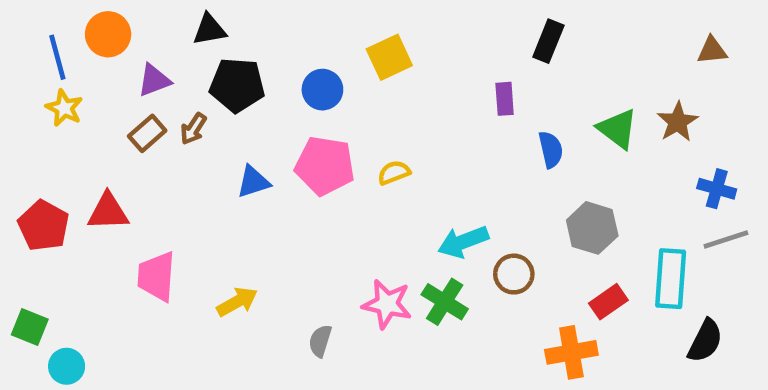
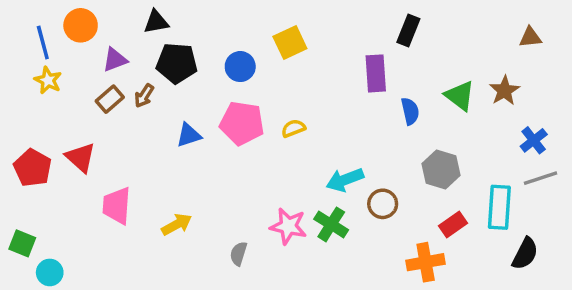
purple rectangle: (505, 99) -> (376, 73), size x1.5
blue cross: (717, 189) -> (534, 140), turned 36
red triangle: (108, 212) -> (81, 157), turned 44

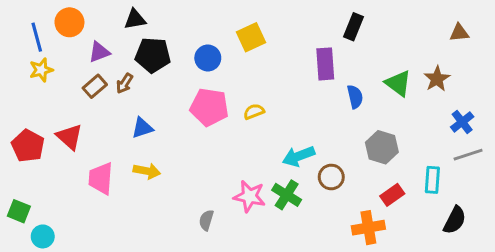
yellow star: (48, 80) -> (41, 70), turned 30
blue triangle: (189, 135) -> (142, 128), moved
cyan rectangle: (499, 207) -> (432, 180), size x0.7
yellow arrow: (177, 224) -> (147, 171), moved, turned 40

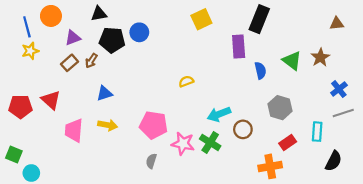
black rectangle: (354, 27) -> (259, 19), size x1.4
yellow square: (251, 37) -> (201, 19), moved
blue circle: (208, 58) -> (139, 32), moved
pink pentagon: (209, 107) -> (153, 125), moved
red pentagon: (28, 146) -> (20, 106), turned -30

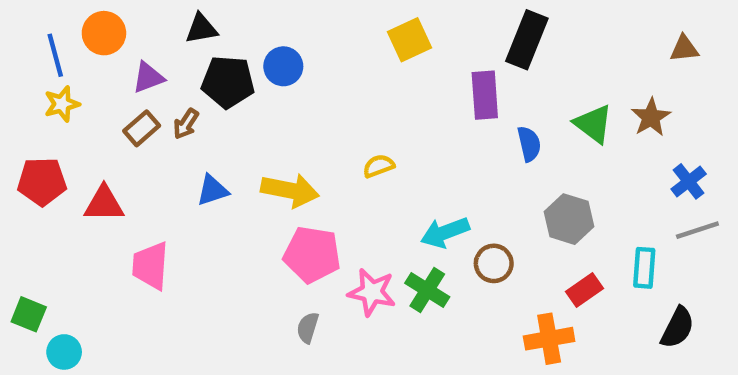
red triangle: (51, 100) -> (104, 204), turned -42
red pentagon: (20, 106) -> (42, 181), moved
yellow arrow: (108, 125) -> (290, 190), moved, size x1.4

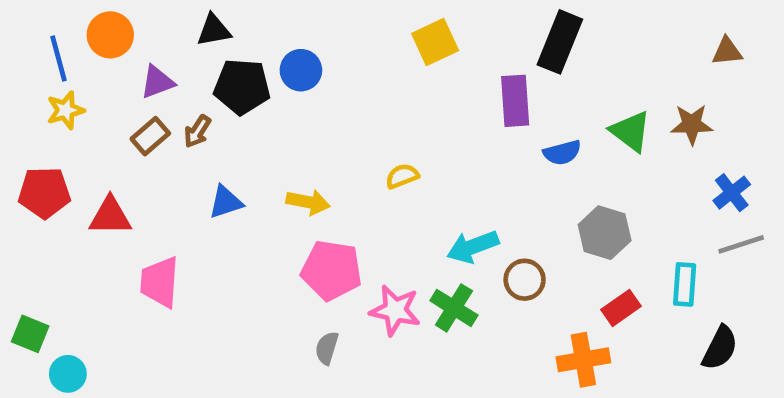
brown star: (651, 117) -> (692, 124), turned 30
blue semicircle: (529, 144) -> (562, 153), turned 88
yellow arrow: (290, 190) -> (308, 202), size x0.7

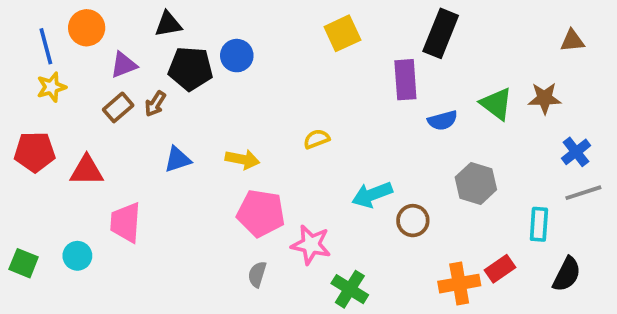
green cross: (454, 308) -> (350, 289), moved
red rectangle: (621, 308) -> (500, 269), moved
cyan circle: (68, 374) -> (77, 256), moved

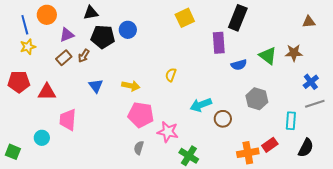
yellow semicircle: (316, 139) -> (171, 75), turned -48
blue triangle: (177, 159) -> (96, 86), turned -49
green square: (24, 263) -> (13, 152), moved

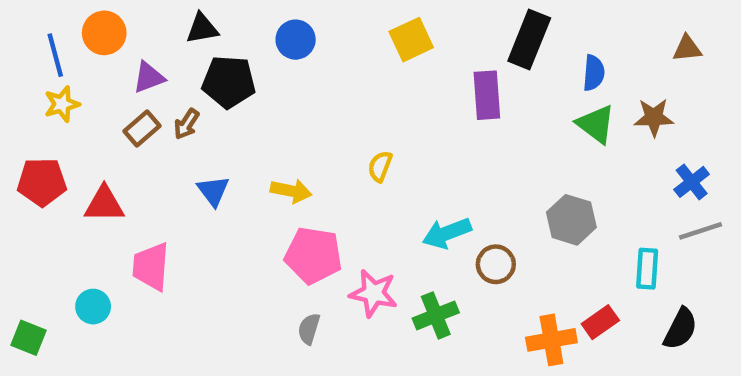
blue circle: (128, 30) -> (296, 40), moved
blue semicircle: (239, 65) -> (594, 73), moved, turned -70
green cross: (189, 156) -> (436, 315), moved, turned 36

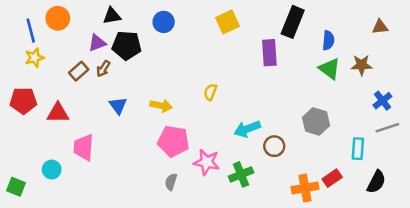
purple triangle: (149, 77) -> (97, 43), moved

